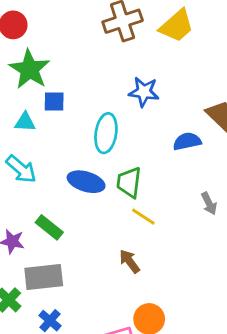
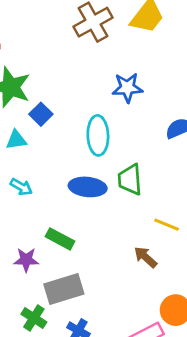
blue square: (54, 102) -> (41, 114), turned -35
cyan arrow: (21, 169) -> (21, 187), size x0.7
yellow line: (143, 217) -> (167, 225), moved

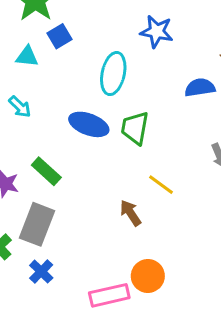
gray rectangle: (64, 289) -> (37, 224), turned -66

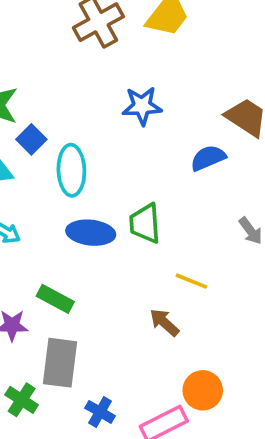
cyan ellipse: (113, 74) -> (71, 170), moved
blue cross: (41, 272) -> (100, 412), moved

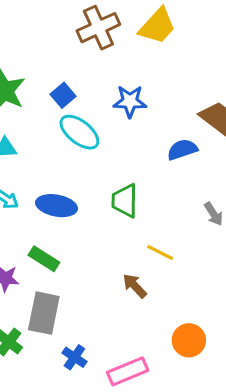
blue square: (31, 139) -> (63, 95), moved
cyan ellipse: (71, 170) -> (79, 132), moved, turned -54
blue ellipse: (91, 233) -> (57, 206), moved
orange circle: (203, 390) -> (189, 340), moved

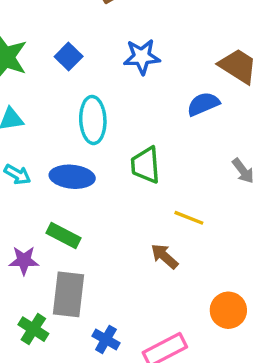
cyan ellipse: (79, 132) -> (93, 120), moved, turned 54

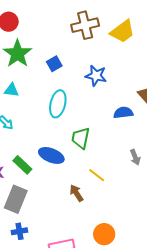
blue ellipse: (72, 177) -> (51, 155), moved
blue cross: (106, 339) -> (19, 231), moved, turned 35

